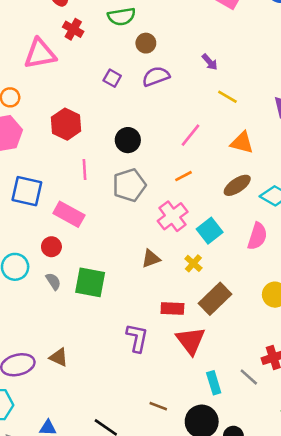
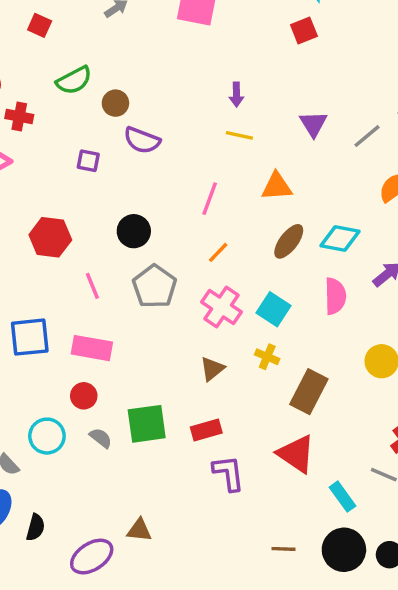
purple arrow: (210, 62) -> (236, 94), moved, turned 60
purple semicircle: (156, 76) -> (142, 140), turned -120
red rectangle: (172, 308) -> (206, 430), moved

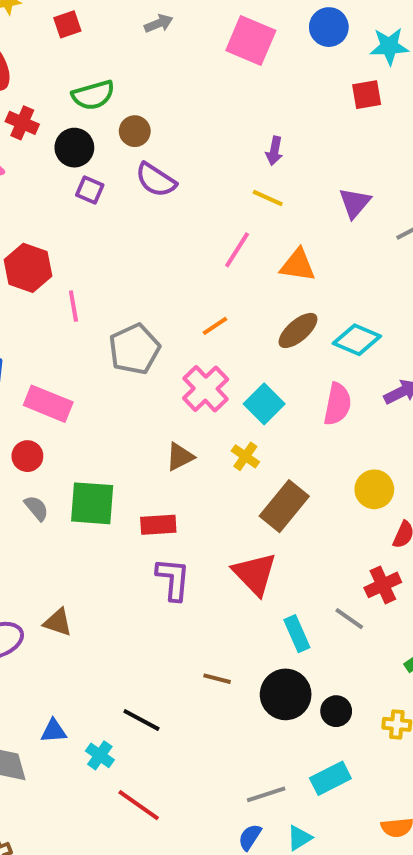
red square: (40, 25) -> (67, 24), turned 35
pink line: (210, 199) -> (237, 250), moved
black circle: (134, 231) -> (74, 148), moved
pink line: (92, 286) -> (73, 306), moved

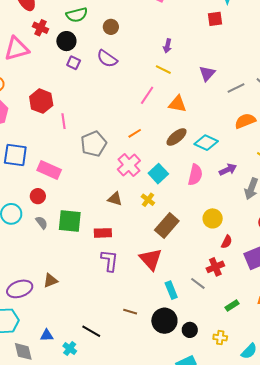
brown circle: (135, 131) -> (111, 27), moved
brown triangle: (180, 457) -> (115, 199), turned 42
brown triangle: (58, 622) -> (51, 281), turned -42

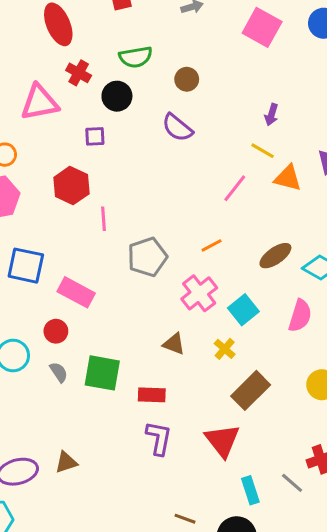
purple square: (74, 63) -> (95, 136), moved, turned -32
orange triangle: (177, 104) -> (288, 178), moved

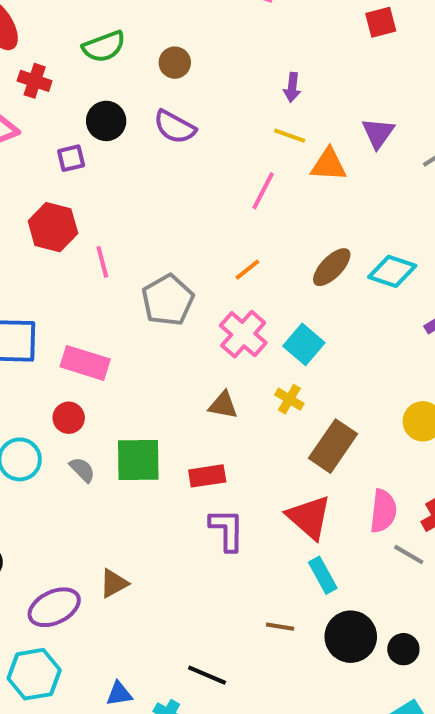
black circle: (117, 96) -> (106, 121), moved
pink semicircle: (300, 316) -> (383, 511), moved
cyan rectangle: (250, 490) -> (323, 575), moved

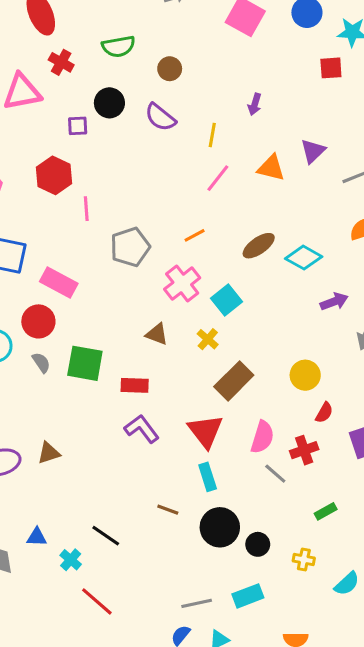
yellow line: (290, 136) -> (212, 135), moved, turned 70
red circle: (69, 418) -> (38, 321), size x1.4
purple L-shape: (227, 530) -> (142, 429), turned -48

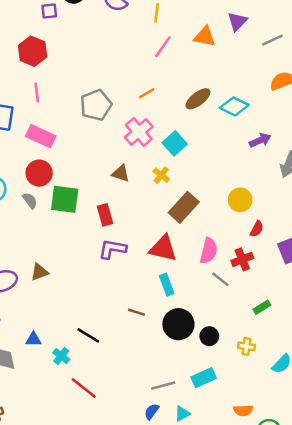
pink line: (86, 209) -> (37, 92), moved
red circle: (38, 321) -> (39, 173), moved
red rectangle: (135, 385) -> (105, 215), turned 75
purple L-shape: (142, 429) -> (112, 249), turned -40
red triangle: (205, 431) -> (163, 248), turned -36

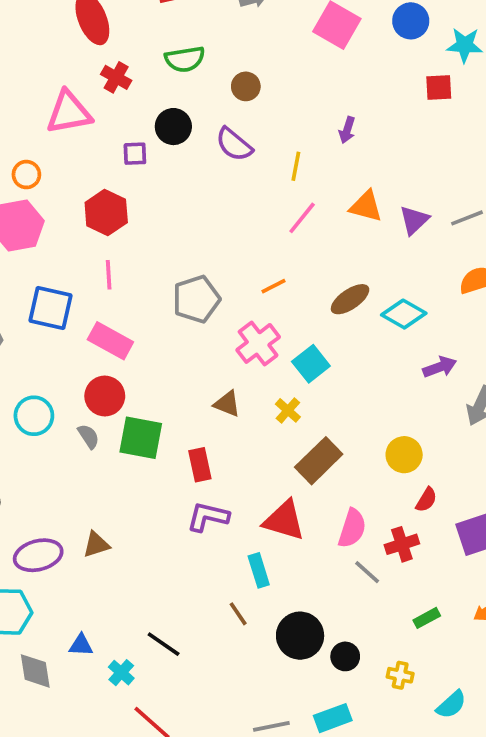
purple triangle: (237, 22) -> (414, 220), moved
cyan rectangle: (167, 285) -> (259, 570), moved
brown line: (136, 312) -> (238, 614), turned 35

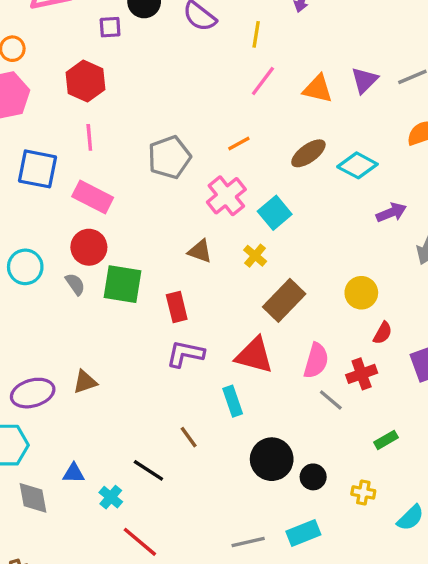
orange triangle: (366, 206) -> (318, 89), moved
brown line: (238, 614) -> (189, 437), moved

